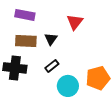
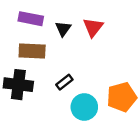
black triangle: (51, 39) -> (63, 29), moved

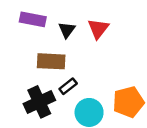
brown rectangle: (32, 51) -> (51, 61), moved
black cross: (18, 85) -> (39, 102), moved, turned -32

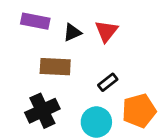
black triangle: (67, 30) -> (72, 33), turned 30
black rectangle: (68, 86) -> (108, 82), moved

